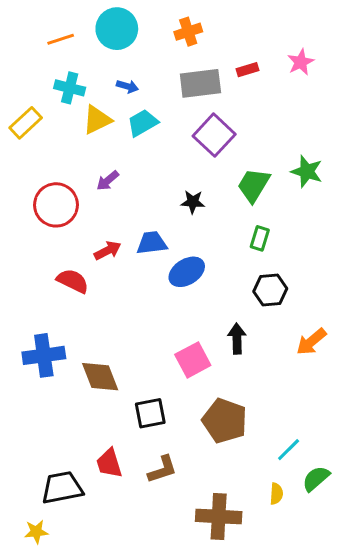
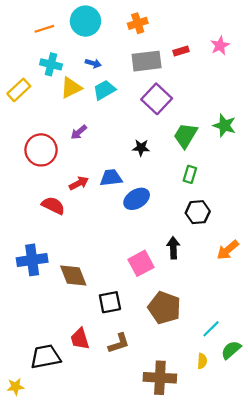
yellow star: (36, 532) -> (15, 387), moved

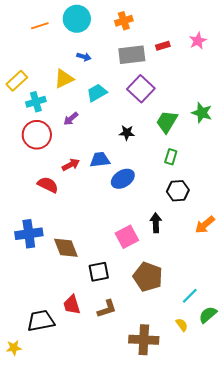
cyan cross: (51, 64) -> (36, 102), moved, turned -30
cyan trapezoid: (104, 90) -> (97, 93), moved
yellow semicircle: (202, 361) -> (182, 325), turned -40

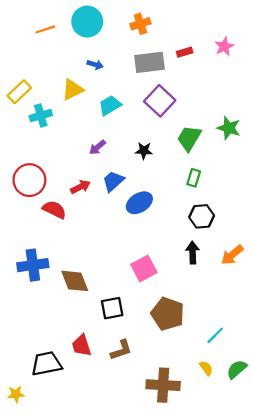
purple arrow: (71, 119) -> (97, 147), moved
red circle: (37, 135) -> (29, 180), moved
blue trapezoid: (100, 160) -> (113, 181), turned -35
black arrow: (156, 223) -> (193, 253), moved
green semicircle: (208, 315) -> (237, 369), moved

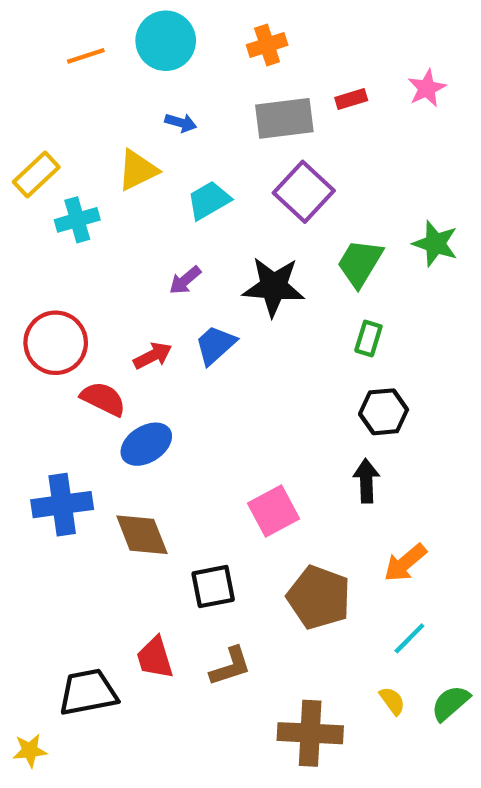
black star: (144, 151) -> (274, 287), size x1.8
blue ellipse: (139, 203) -> (146, 444), moved
orange arrow: (232, 255) -> (405, 563), moved

